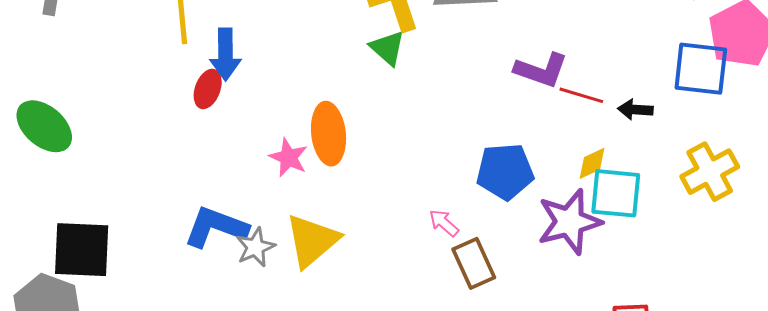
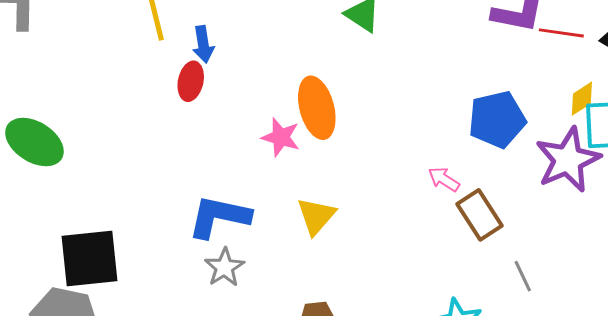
blue arrow: (225, 54) -> (203, 44), size x0.7
yellow triangle: (312, 241) -> (316, 216), size x0.7
gray star: (255, 247) -> (224, 267), moved

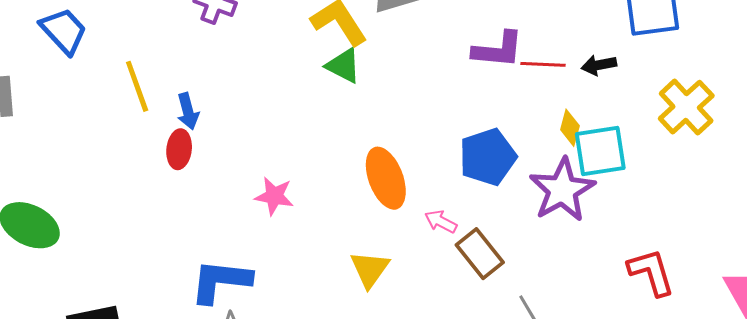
yellow diamond: (582, 99) -> (570, 128), turned -36
orange ellipse: (317, 108) -> (386, 178), moved
yellow triangle: (316, 216) -> (370, 269), moved

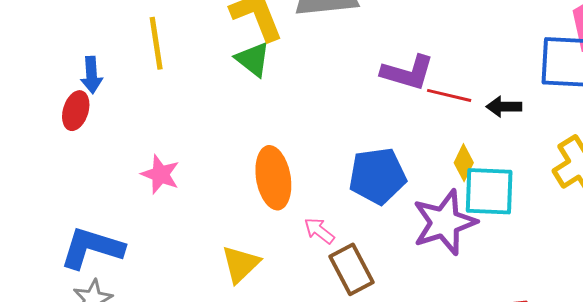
yellow line: (137, 86) -> (156, 43), moved

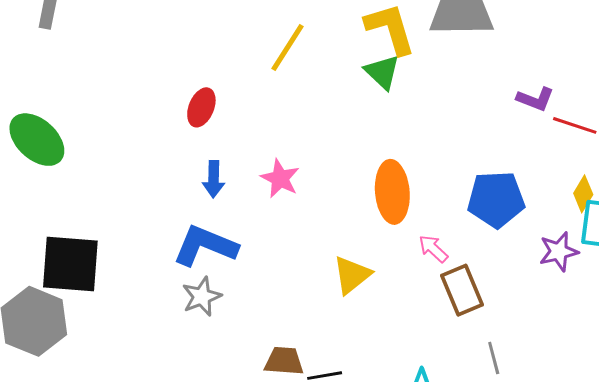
yellow line: (156, 43) -> (287, 47), turned 36
purple L-shape: (408, 73) -> (535, 99), size x0.7
blue arrow: (91, 75) -> (214, 179), moved
purple star: (444, 222) -> (559, 251), size x0.6

